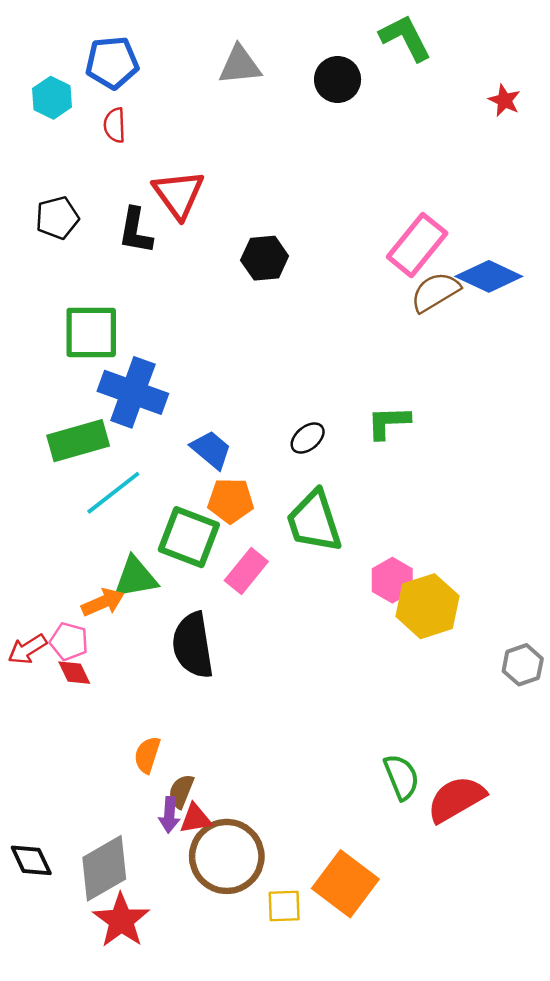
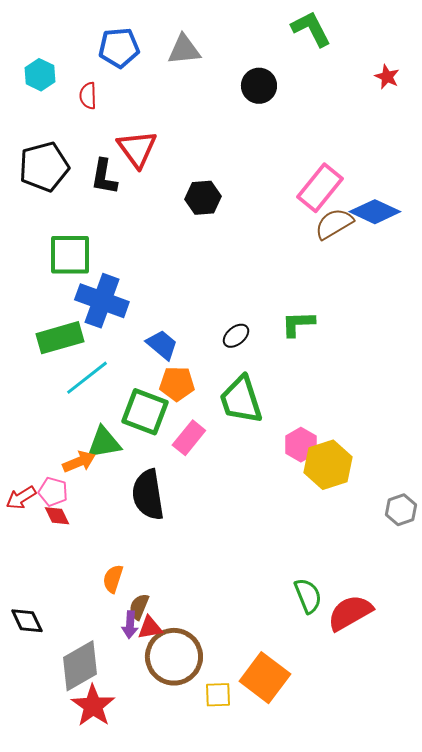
blue pentagon: (112, 63) -> (119, 48), moved
black circle: (338, 80) -> (259, 86), moved
black pentagon: (57, 218) -> (44, 167), size x1.5
black diamond: (31, 860) -> (27, 621), moved

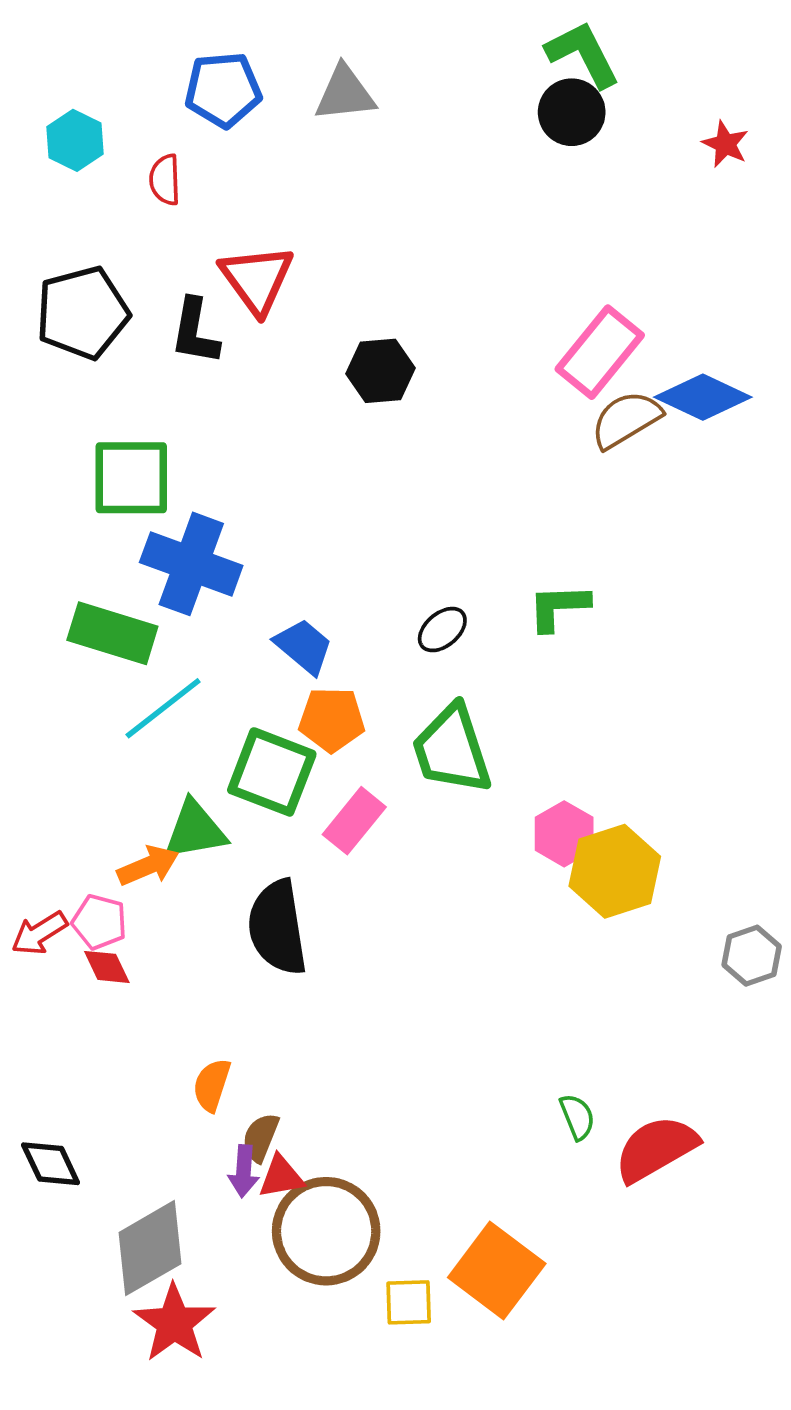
black circle: (259, 86) -> (572, 112), moved
green rectangle: (60, 338) -> (112, 633), turned 33
green semicircle: (308, 596) -> (577, 1117), size x0.7

